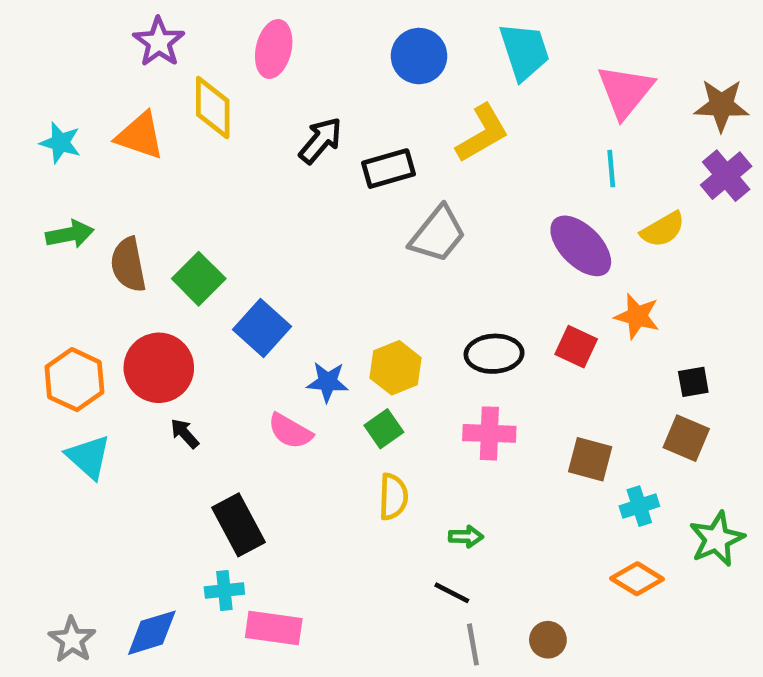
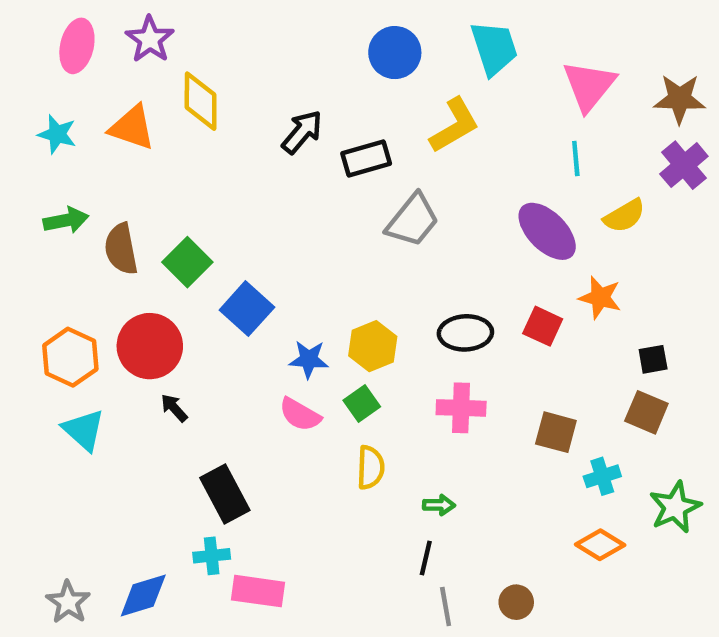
pink ellipse: (274, 49) -> (77, 46), moved
pink semicircle: (290, 431) -> (300, 415), moved
black line: (452, 593) -> (426, 558), turned 76

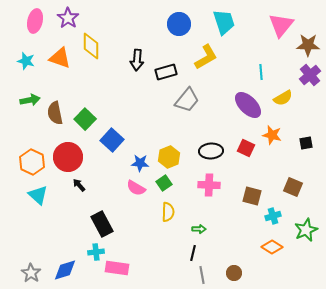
pink triangle: (589, 86) -> (281, 25), moved
black arrow: (302, 132) -> (137, 60), turned 145
black square: (653, 359) -> (306, 143), moved

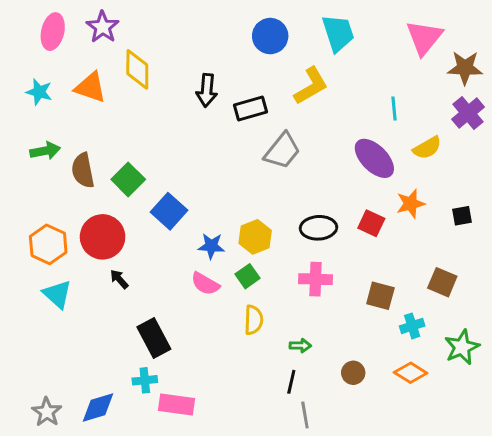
orange star: (272, 135) -> (411, 204), turned -30
brown circle: (234, 273) -> (353, 373), moved

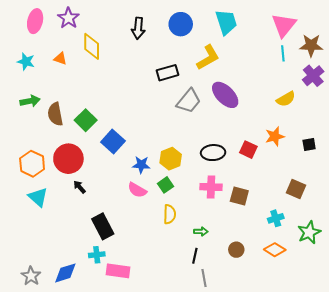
orange triangle: (90, 87) -> (60, 59), size x0.6
black arrow: (207, 90) -> (138, 28), moved
cyan line: (394, 109) -> (283, 53), moved
purple ellipse: (374, 158) -> (225, 95), moved
brown square: (380, 296) -> (239, 196), moved

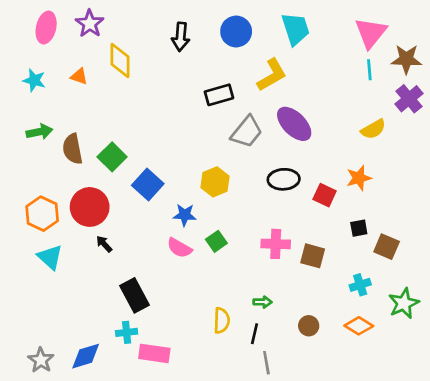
black square: (309, 144) -> (359, 228), moved
black ellipse: (213, 153) -> (284, 179), moved
yellow hexagon: (171, 159) -> (215, 182), moved
yellow semicircle: (170, 214) -> (222, 320), moved

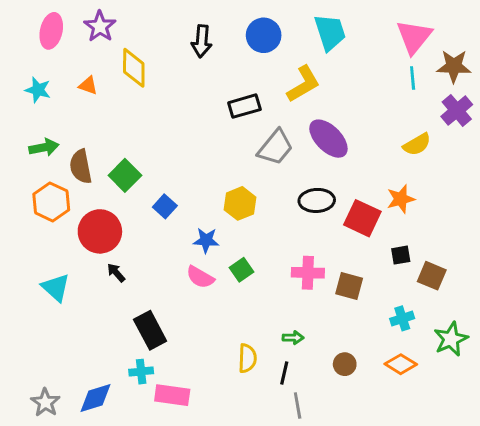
blue square: (148, 185) -> (165, 206), size x0.7
red square: (325, 195) -> (362, 218), size x1.4
orange hexagon: (42, 214) -> (51, 202), moved

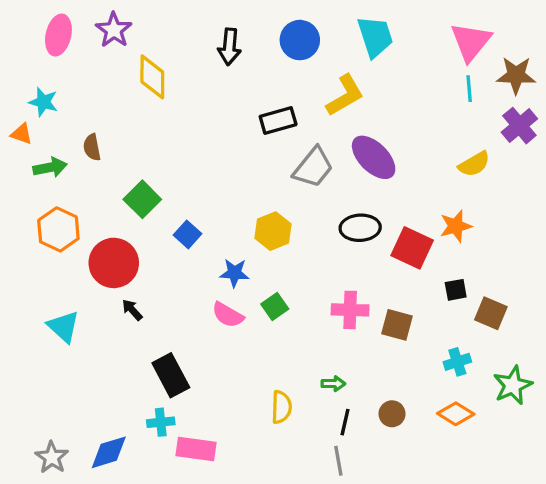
orange triangle: (88, 85) -> (22, 134), moved
brown semicircle: (81, 167) -> (92, 147), moved, size x0.7
black line: (284, 373) -> (345, 422), moved

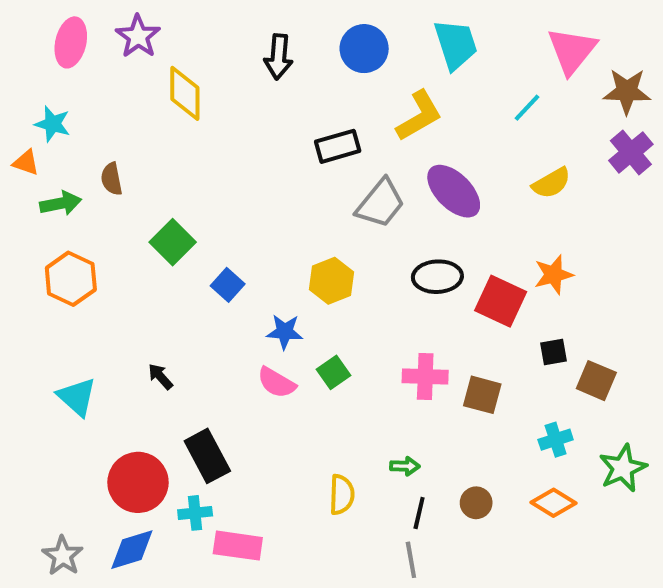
cyan line: (469, 89) -> (527, 108), moved, turned 48
yellow semicircle: (474, 164) -> (551, 183), moved
red circle: (114, 263) -> (138, 482), moved

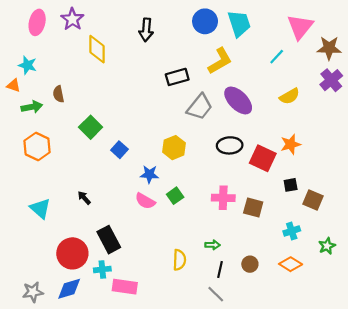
blue circle: (364, 49) -> (205, 21), moved
green star: (623, 468) -> (327, 246), size x0.7
gray star: (63, 556) -> (33, 292), turned 30
gray line: (411, 560) -> (216, 294), turned -36

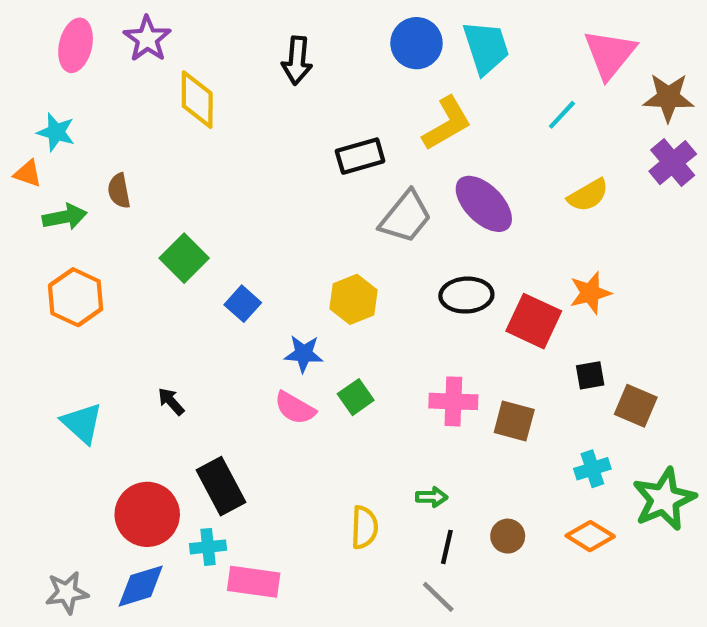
green star: (327, 246) -> (664, 499), size x1.8

